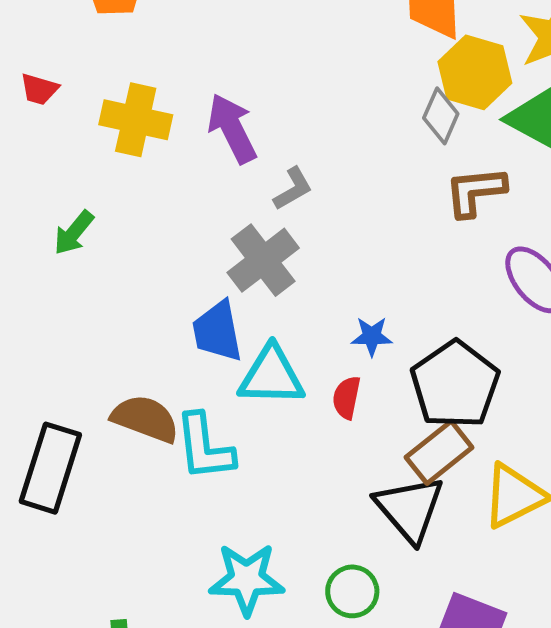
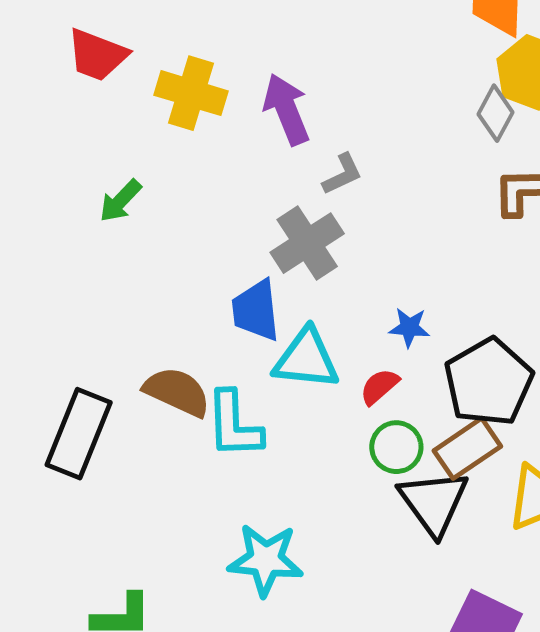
red trapezoid: (39, 89) -> (97, 55), size x1.6
red semicircle: (346, 398) -> (379, 387), turned 33
green circle: (352, 591) -> (396, 447), moved

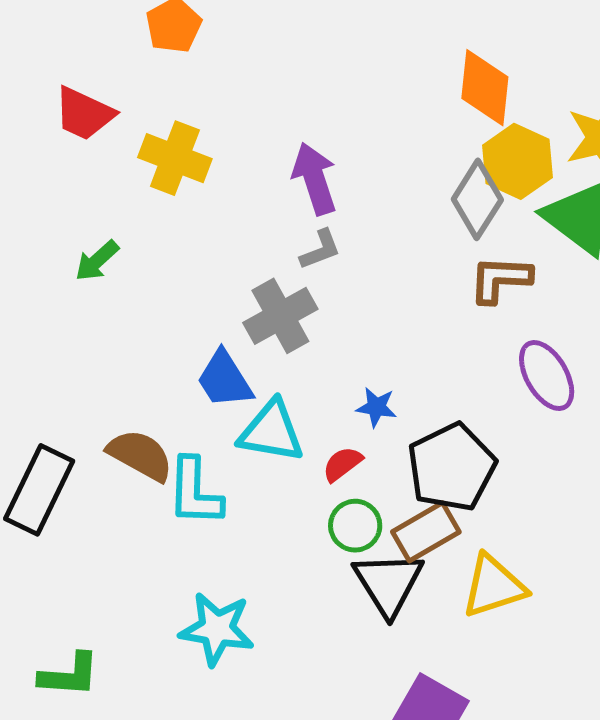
purple arrow: (287, 109) -> (315, 179), moved
gray diamond: (496, 113) -> (477, 199), size x1.4
blue trapezoid: (256, 310) -> (224, 379), turned -30

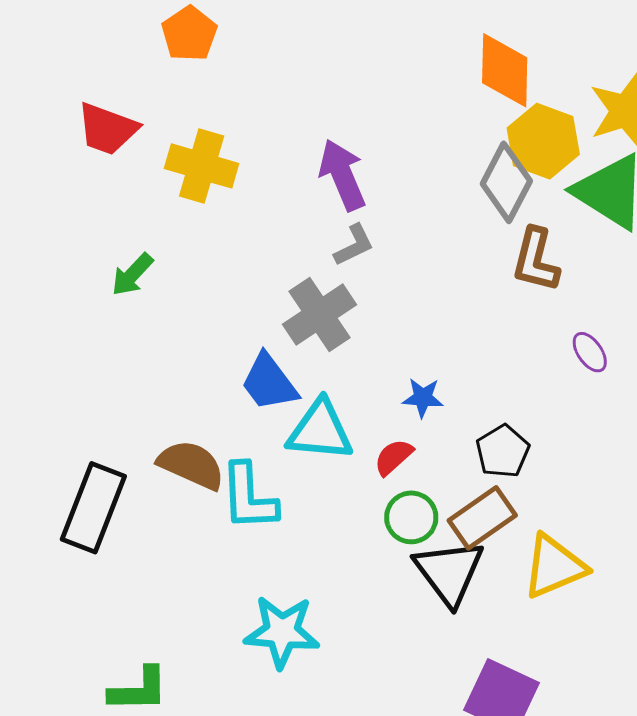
brown L-shape: (500, 279) -> (536, 260), turned -74
purple ellipse: (547, 375) -> (590, 352), size x0.6
black pentagon: (452, 467) -> (503, 451), size x0.6

